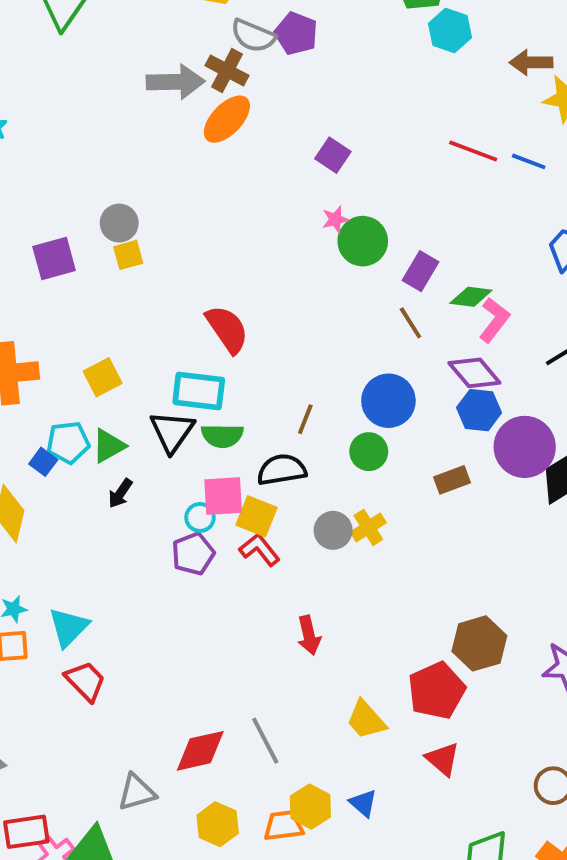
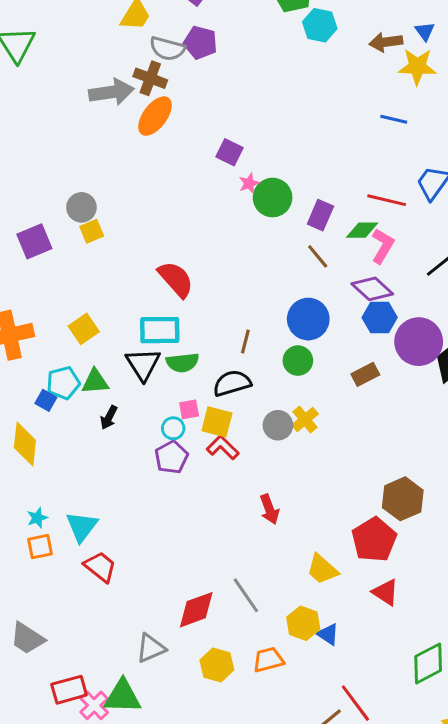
red line: (473, 151) -> (387, 200), moved
purple square: (333, 155) -> (230, 152), moved
green triangle: (109, 446) -> (95, 382), turned 32
pink square: (223, 496) -> (189, 409), size x0.6
yellow hexagon: (310, 807) -> (303, 623), moved

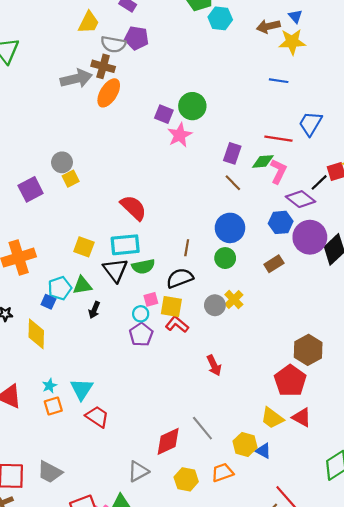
pink star: (249, 183) -> (180, 135), size x1.6
green circle: (273, 198) -> (192, 106), moved
purple diamond: (372, 289) -> (301, 199), moved
yellow square: (84, 329) -> (84, 247), moved, turned -30
yellow trapezoid: (322, 569) -> (272, 418), moved

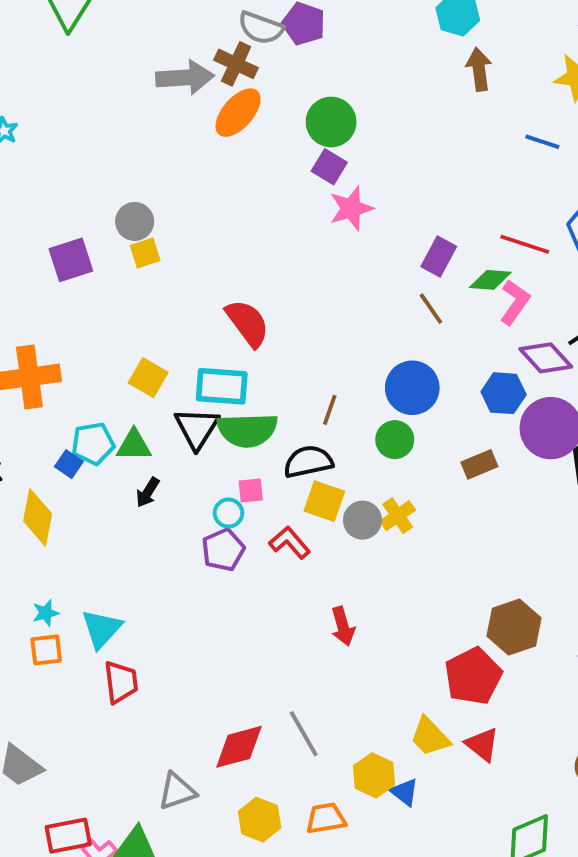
brown arrow: (268, 26) -> (479, 69), moved, turned 85
green circle: (192, 106) -> (331, 122), moved
green semicircle: (143, 266) -> (247, 430), size x1.4
yellow square: (171, 307) -> (324, 501), moved
red trapezoid: (97, 417) -> (121, 682), turned 40

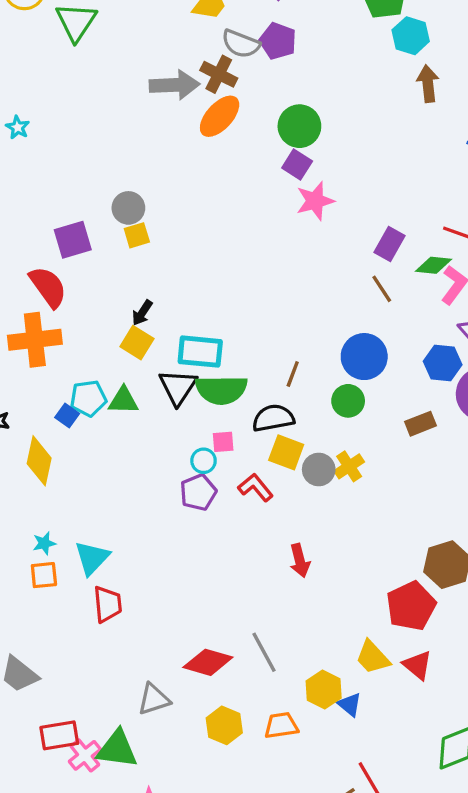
red semicircle: (247, 323) -> (48, 287), moved
black arrow: (148, 492) -> (142, 313), moved
red diamond: (239, 747) -> (208, 662), turned 30

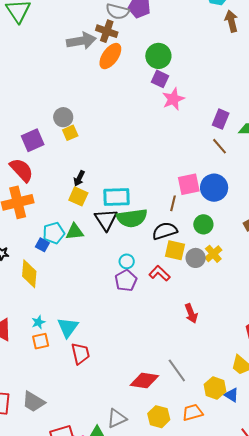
green circle: (348, 401) -> (203, 224), moved
pink square: (223, 442) -> (189, 184), moved, size x1.6
gray triangle: (154, 699) -> (117, 418), moved

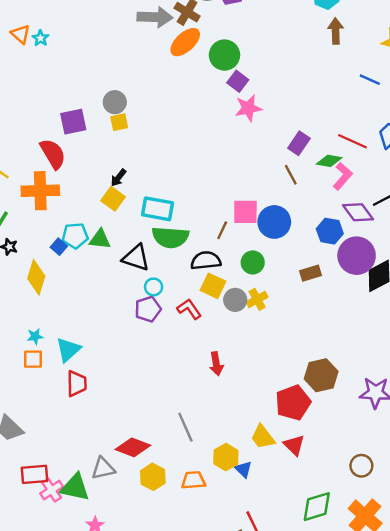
green circle: (158, 56) -> (224, 55), moved
black triangle: (106, 220) -> (136, 258), moved, turned -50
red diamond: (144, 381) -> (133, 447), moved

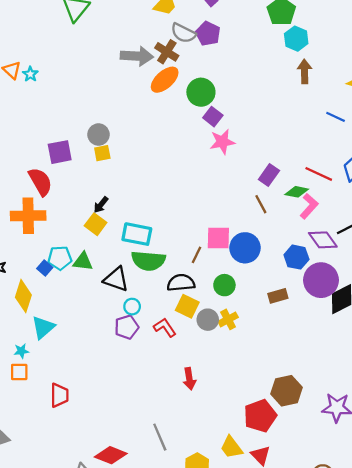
cyan triangle: (68, 350) -> (43, 327), moved

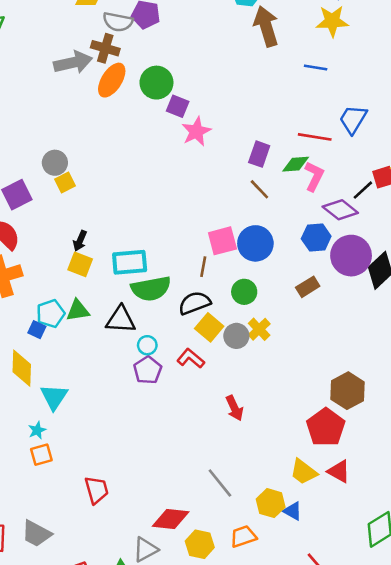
brown arrow: (304, 71) -> (266, 26), size x1.4
yellow square: (187, 306) -> (209, 327), turned 30
red trapezoid: (59, 395) -> (97, 490), moved

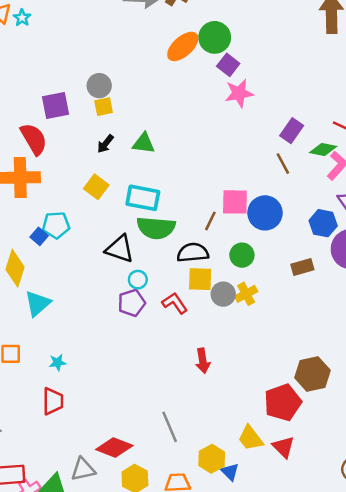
orange ellipse: (112, 80) -> (183, 46), moved
black arrow: (80, 241) -> (105, 144), moved
green triangle: (78, 310) -> (144, 143), moved
yellow square: (209, 327) -> (200, 279), turned 36
cyan star: (37, 430) -> (58, 362), moved

